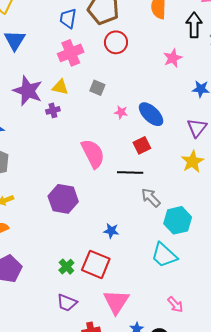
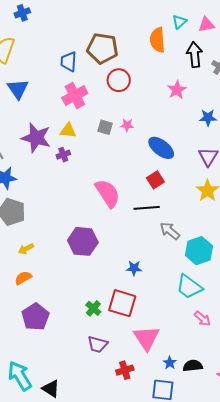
pink star: (121, 112) -> (127, 125), moved
pink arrow: (175, 305) -> (202, 319), moved

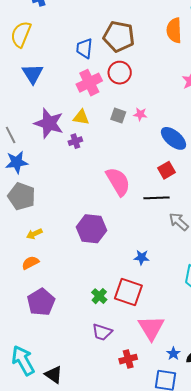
red circle: (119, 80) -> (120, 73), moved

